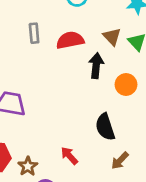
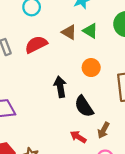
black arrow: (96, 66) -> (60, 87), moved
red arrow: (69, 156) -> (78, 137), moved

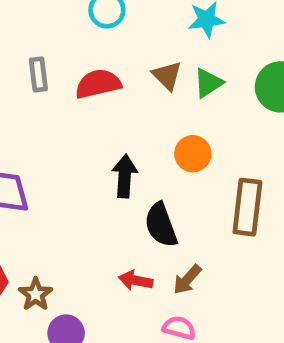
green triangle: (90, 31) -> (208, 83), turned 42
red arrow: (78, 137) -> (136, 280), turned -35

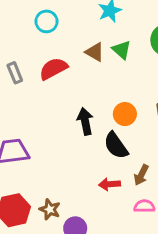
green triangle: (208, 83) -> (122, 50), turned -30
orange circle: (193, 154) -> (125, 114), moved

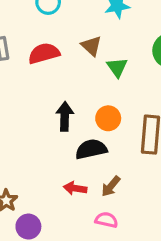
green triangle: (122, 50) -> (117, 67), moved
black semicircle: (116, 146) -> (91, 149), turned 100

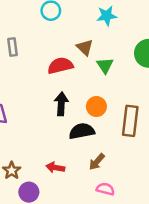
red semicircle: (44, 53) -> (60, 66), moved
red arrow: (75, 188) -> (55, 168), moved
pink semicircle: (106, 220) -> (105, 189), moved

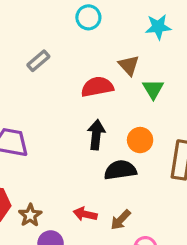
gray rectangle: (13, 47) -> (38, 61), turned 54
brown arrow: (97, 162) -> (121, 220), moved

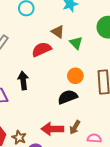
black arrow: (96, 135) -> (23, 81), moved
red arrow: (85, 214) -> (52, 129), size x1.5

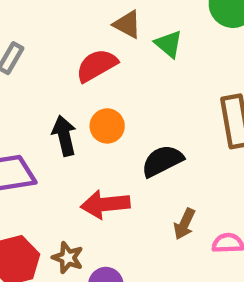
orange circle: (75, 76) -> (107, 126), moved
red arrow: (52, 129) -> (105, 204), moved

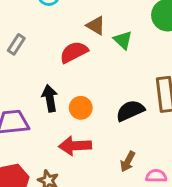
orange circle: (107, 126) -> (81, 108), moved
black semicircle: (162, 161) -> (130, 111), moved

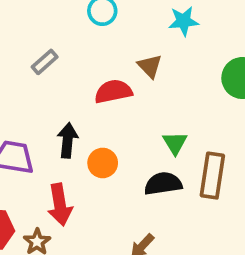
green triangle: (123, 40) -> (175, 143), moved
red arrow: (75, 146) -> (60, 205), moved, turned -112

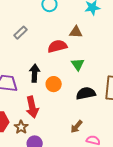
brown triangle: (150, 66) -> (76, 32), turned -40
green triangle: (175, 143) -> (78, 64), moved

